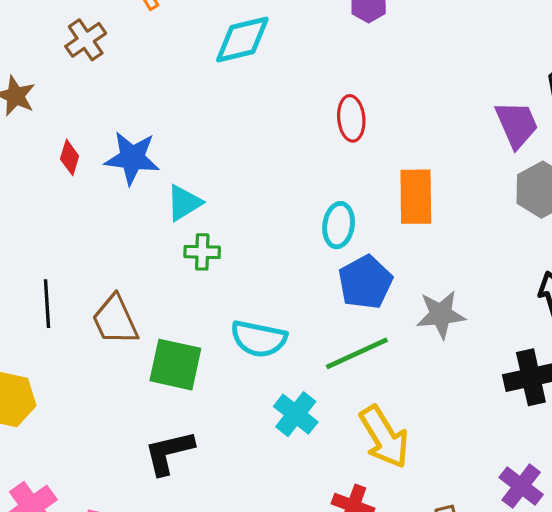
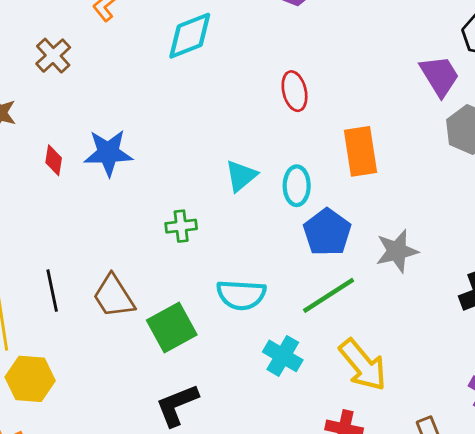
cyan triangle: (184, 203) -> (241, 176), moved
green square: (175, 365) -> (172, 328), turned -33

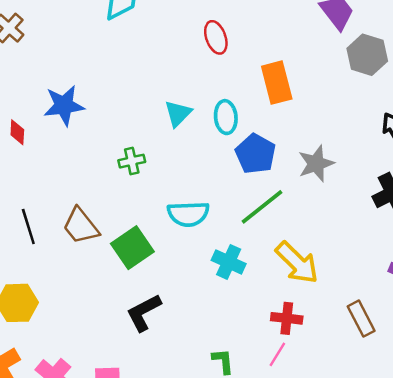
red diamond: (54, 160) -> (17, 132), moved

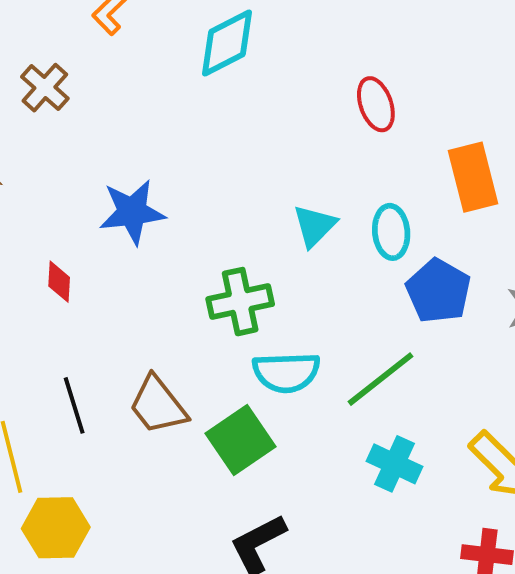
red diamond: (17, 132) -> (59, 282), moved
green cross: (132, 161) -> (240, 302), size x1.5
green line: (262, 207) -> (380, 379), moved
cyan semicircle: (188, 214) -> (286, 372), moved

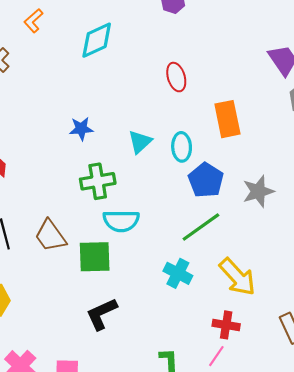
blue star: (132, 212) -> (81, 129), moved, size x0.7
green line: (380, 379) -> (201, 227), moved
green square: (241, 440) -> (95, 257), turned 30

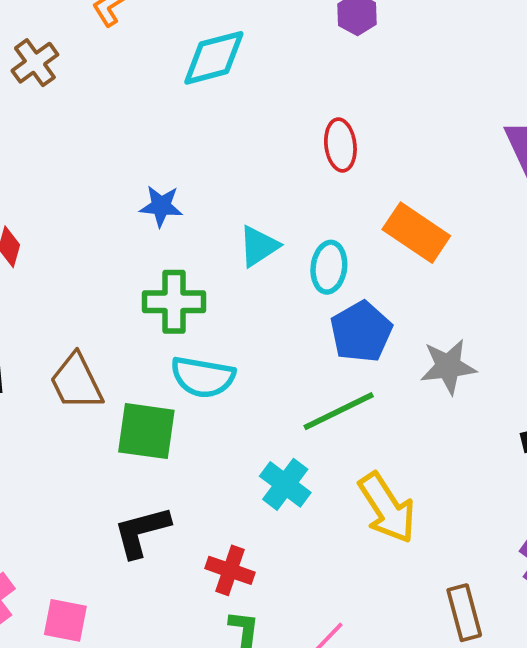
orange rectangle: (227, 119) -> (416, 233), turned -54
red cross: (226, 325) -> (230, 570), moved

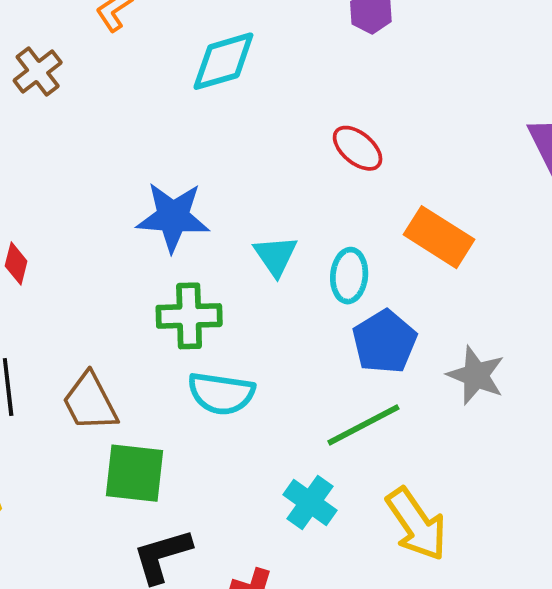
red ellipse: (340, 145) -> (358, 148), turned -42
blue star: (161, 206) -> (173, 217), size x1.6
cyan triangle: (259, 246) -> (276, 256), turned -30
gray star: (448, 367) -> (476, 375), turned 30
green square: (146, 431) -> (134, 473), moved

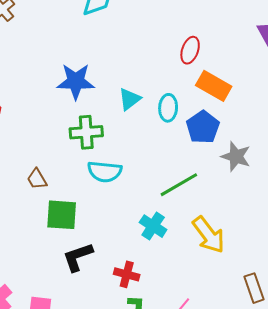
red ellipse: (358, 148) -> (190, 50), moved, turned 72
cyan triangle: (276, 256) -> (130, 99), turned 30
blue pentagon: (384, 342) -> (203, 127), moved
brown trapezoid: (90, 402) -> (37, 179), size x0.7

